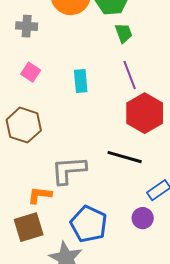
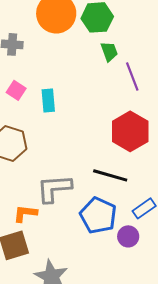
purple line: (130, 75) -> (132, 76), moved
cyan rectangle: (81, 81) -> (48, 100), moved
blue pentagon: (89, 224) -> (98, 215), moved

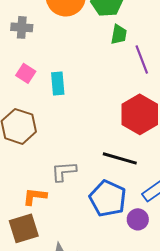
green trapezoid: (109, 51) -> (119, 34), turned 30
gray L-shape: (54, 188) -> (64, 171), size x0.7

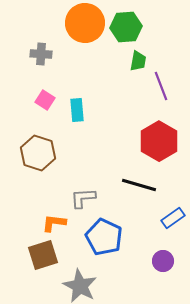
blue pentagon: (108, 198) -> (104, 237), moved
purple circle: (138, 219) -> (163, 261), moved

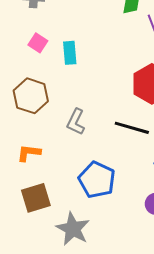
gray L-shape: (83, 198) -> (76, 122), moved, turned -60
orange L-shape: (54, 223) -> (29, 153), moved

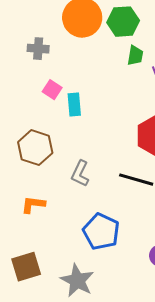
pink square: (38, 43) -> (52, 90), moved
brown square: (36, 198) -> (26, 267), moved

